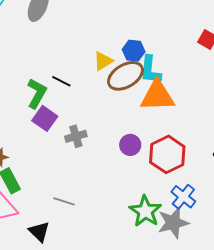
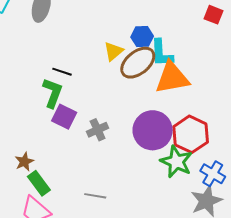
black line: (61, 81) -> (62, 72), moved
purple circle: (130, 145) -> (153, 130), size x1.8
green star: (145, 211) -> (176, 162), moved

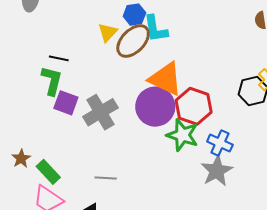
orange triangle: (172, 78) -> (166, 79), moved, turned 42
gray cross: (98, 130) -> (101, 112), size x1.6
brown star: (24, 162) -> (21, 158), moved

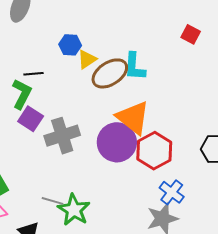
blue hexagon: (134, 15) -> (70, 45), moved
black line: (59, 58) -> (34, 74), turned -30
green star: (182, 135) -> (74, 210), moved

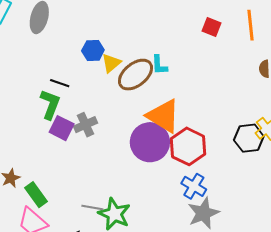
cyan L-shape: (135, 67) -> (159, 65), size x0.7
black line: (34, 74) -> (60, 83), turned 30
gray cross: (62, 136) -> (86, 125), moved, size x0.7
blue cross: (172, 192) -> (194, 186), moved

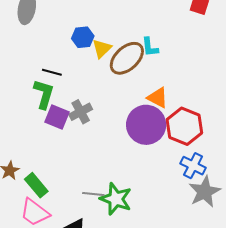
orange triangle: (163, 116) -> (158, 98), size x0.6

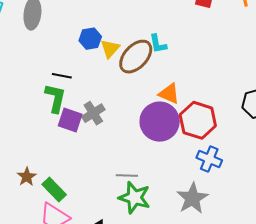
gray star: (205, 192) -> (192, 198), moved
gray line: (93, 194) -> (127, 176), moved

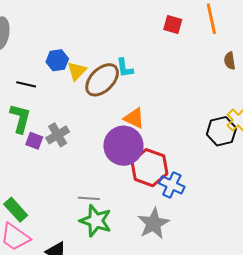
black line: (62, 76) -> (26, 84), moved
purple square: (70, 120) -> (34, 141), size x0.7
red hexagon: (198, 120) -> (149, 168), moved

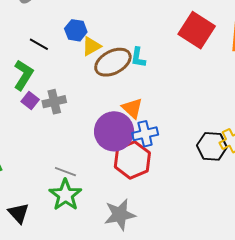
red square: (173, 25) -> (197, 30), size x1.8
blue cross: (172, 185) -> (145, 134), moved, turned 35

